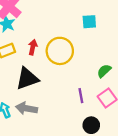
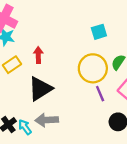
cyan square: (89, 22) -> (99, 32), moved
yellow circle: (60, 51) -> (93, 68), moved

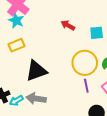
red arrow: (38, 55) -> (68, 25), moved, turned -72
cyan arrow: (25, 127) -> (16, 101), turned -96

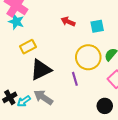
yellow rectangle: (17, 45) -> (28, 47), moved
purple line: (86, 86) -> (75, 79), moved
gray arrow: (36, 99) -> (43, 97), turned 30

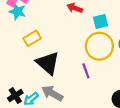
cyan square: (97, 26) -> (100, 22), moved
black triangle: (41, 70) -> (48, 63), turned -50

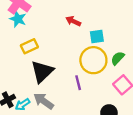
black triangle: (48, 63) -> (42, 71), turned 30

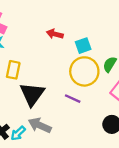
yellow rectangle: (29, 46) -> (13, 70), turned -42
purple line: (78, 83) -> (73, 99), turned -40

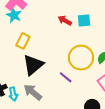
cyan square: (83, 46) -> (84, 21), moved
cyan arrow: (18, 133) -> (13, 94), turned -72

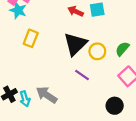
yellow circle: (81, 58) -> (97, 51), size x0.6
black triangle: (33, 65) -> (75, 44), moved

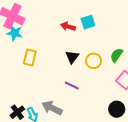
black triangle: (75, 44) -> (72, 57), size x0.6
purple line: (82, 75) -> (72, 86), moved

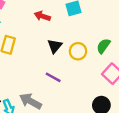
red arrow: (68, 26) -> (42, 16), moved

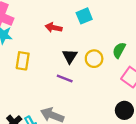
purple line: (53, 77) -> (65, 79), moved

